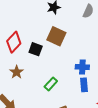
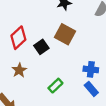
black square: (36, 49) -> (41, 47), turned 32
blue rectangle: (84, 85) -> (91, 89), turned -40

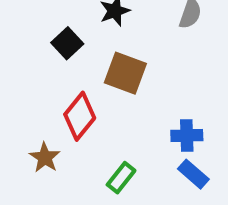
red diamond: (18, 38) -> (80, 116), moved
black square: (41, 47) -> (67, 43), moved

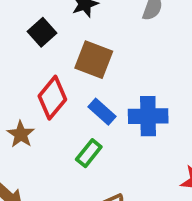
blue cross: (187, 135) -> (148, 116), size x1.4
blue rectangle: (193, 174) -> (102, 112), moved

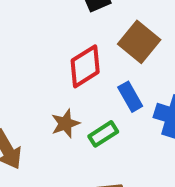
brown star: (21, 134) -> (65, 124), moved

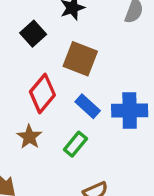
brown star: (65, 124) -> (29, 137), moved

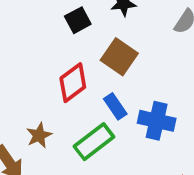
brown star: (29, 137) -> (39, 135), moved
green rectangle: (75, 144) -> (94, 142), size x1.5

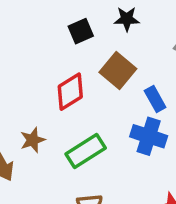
blue rectangle: (115, 106) -> (155, 99), moved

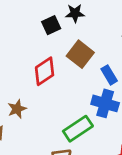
black star: (127, 19) -> (75, 13), moved
green rectangle: (86, 151) -> (78, 129), moved

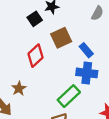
brown square: (80, 54) -> (61, 38), turned 36

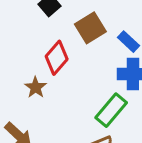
brown star: (19, 88) -> (36, 87), moved

